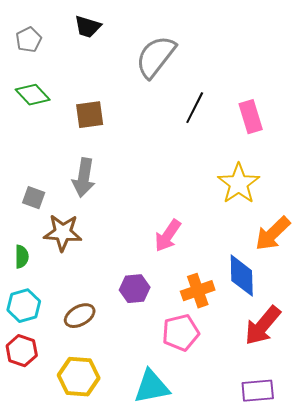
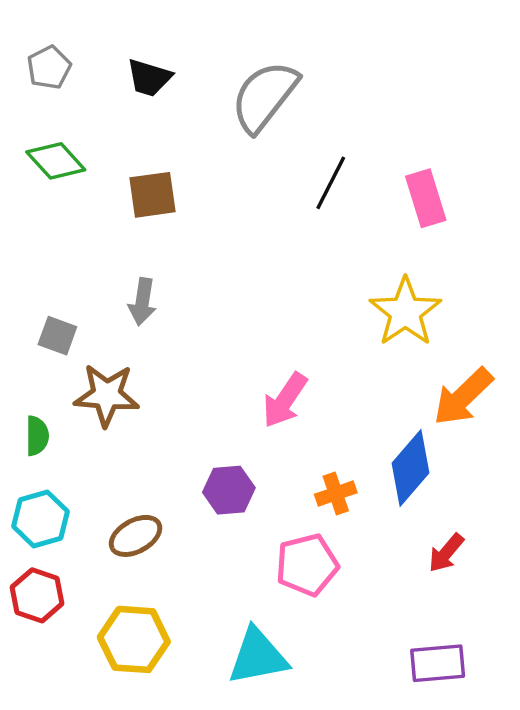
black trapezoid: (88, 27) -> (149, 78), moved
gray arrow: (84, 178) -> (142, 302), size x0.7
blue diamond: (242, 276) -> (410, 468), turned 42
orange cross: (198, 291) -> (336, 494), size x0.7
red arrow: (263, 326) -> (446, 553), size x0.6

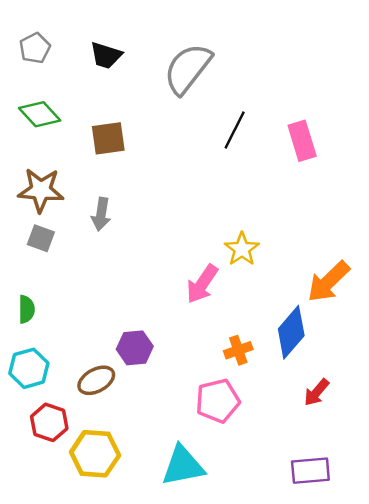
yellow star: (405, 312) -> (242, 249), moved, size x0.7
brown star: (107, 395) -> (41, 190), moved
purple hexagon: (229, 490) -> (135, 348), moved
red hexagon: (37, 595) -> (49, 422), moved

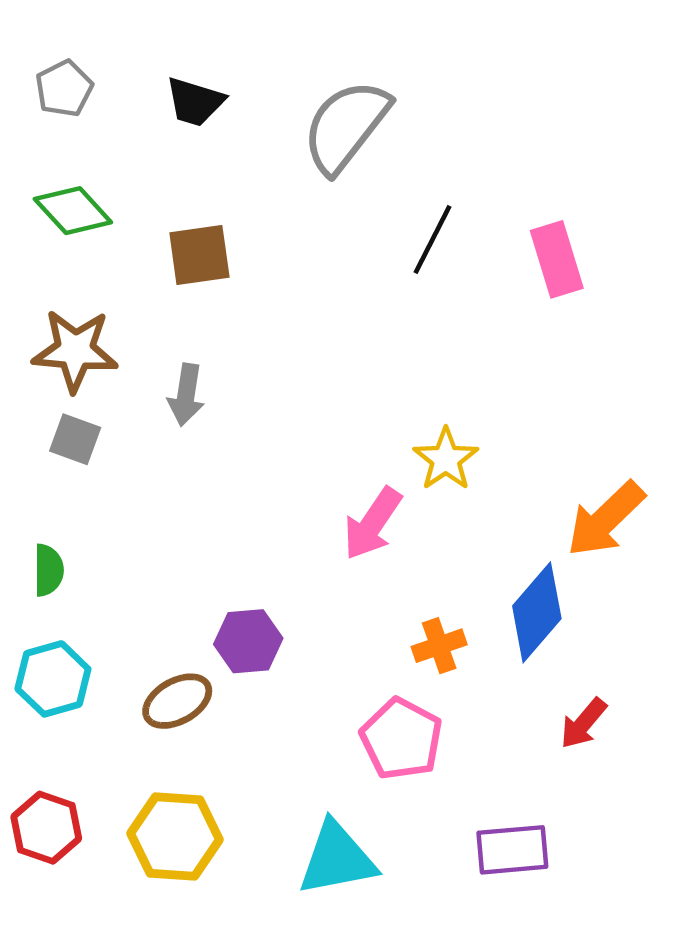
pink pentagon: (218, 401) -> (401, 739), turned -30
red hexagon: (49, 422) -> (46, 828), moved
purple rectangle: (310, 471) -> (512, 850), moved

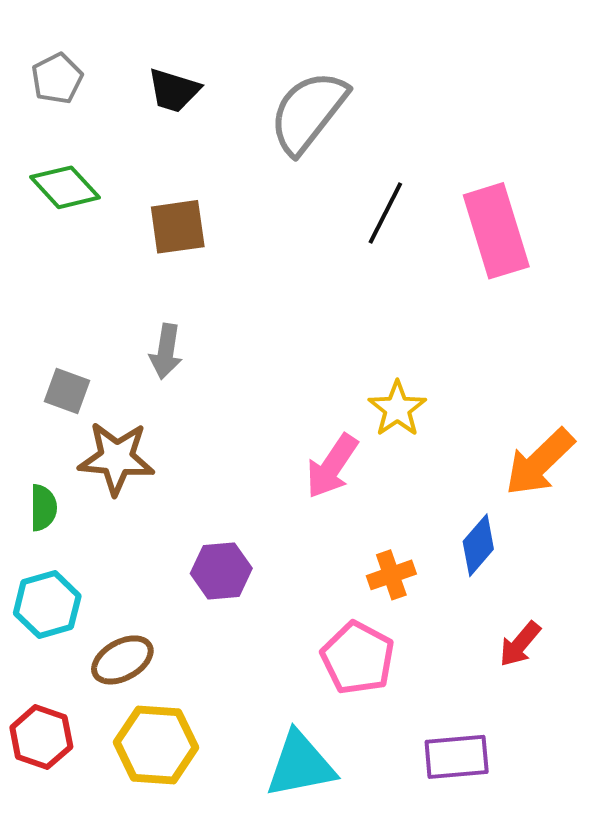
pink rectangle: (557, 259) -> (496, 231), size x1.4
brown star: (75, 350) -> (116, 458), moved
blue diamond: (537, 612) -> (478, 545), size x0.7
brown ellipse: (177, 701) -> (122, 660), moved

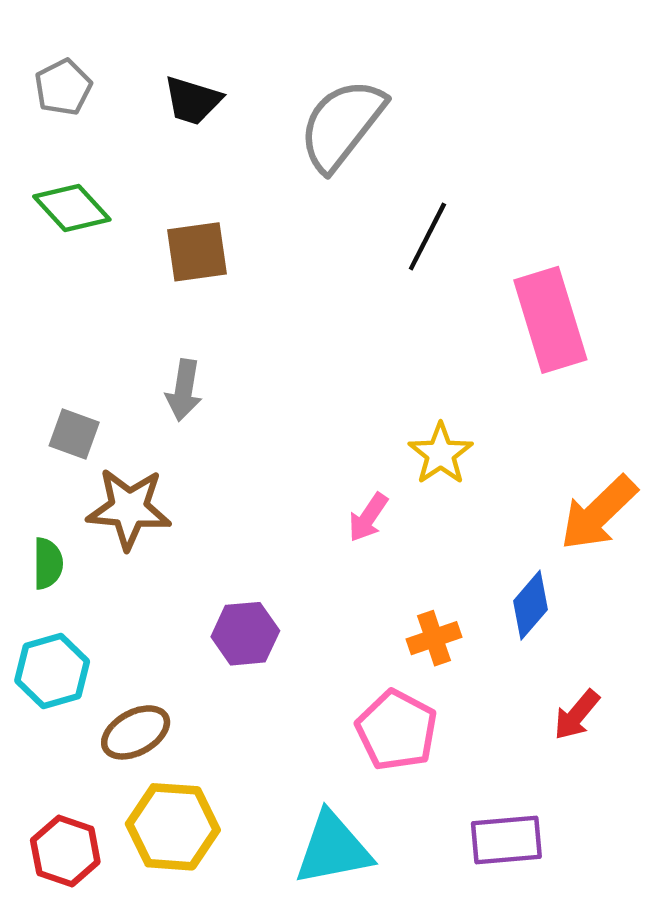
pink rectangle: (496, 231) -> (550, 320), moved
pink arrow: (332, 466) -> (368, 517), size x0.7
red hexagon: (41, 737) -> (65, 851), moved

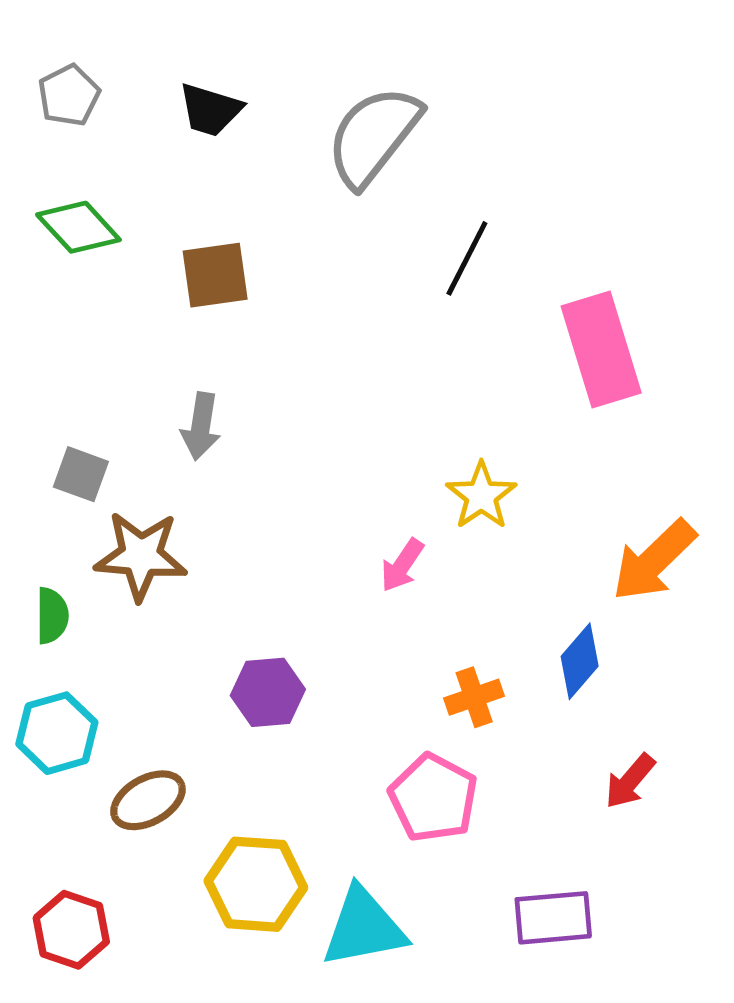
yellow hexagon: (173, 827) -> (256, 884), moved

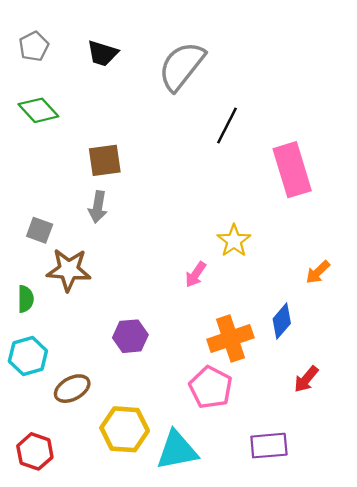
brown square: (215, 275) -> (105, 160), moved
orange arrow: (654, 561) -> (318, 272), size x0.6
orange cross: (474, 697) -> (230, 339), size x1.6

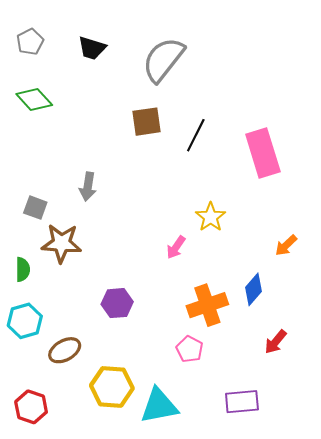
black line: (227, 125) -> (196, 135), moved
brown square: (105, 160) -> (147, 122), moved
pink pentagon: (211, 387) -> (190, 349), size x0.7

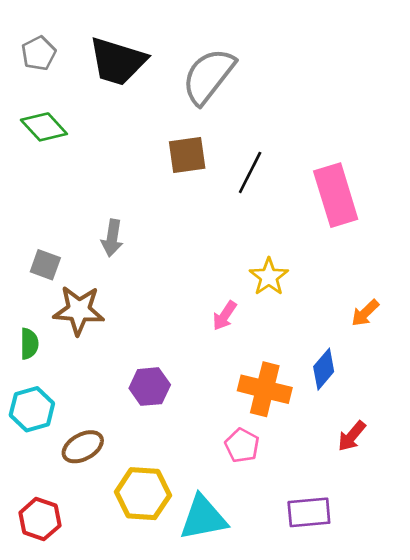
black trapezoid: (92, 48) -> (118, 61), size x1.6
orange cross: (207, 305) -> (265, 389), turned 33

